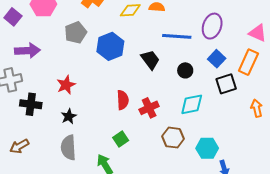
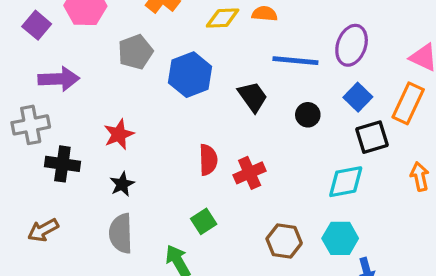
cyan diamond: (192, 104) -> (346, 182), moved
brown hexagon: (173, 138) -> (284, 241), moved

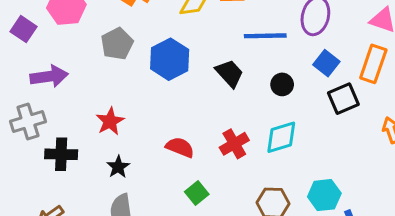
red semicircle: (208, 160) -> (180, 147), moved, turned -60
cyan diamond: (346, 182) -> (281, 137), moved

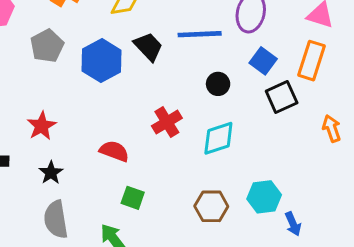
black trapezoid: (230, 73) -> (148, 47), moved
red cross: (234, 144) -> (167, 122), moved
green square: (197, 193) -> (133, 198), turned -30

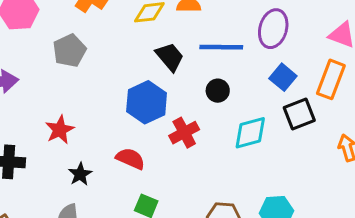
blue hexagon: (102, 61) -> (147, 102), moved
black circle: (218, 84) -> (218, 91), moved
cyan diamond: (218, 138) -> (250, 133), moved
black star: (51, 173) -> (80, 174), moved

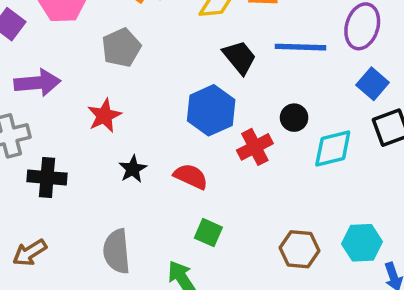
black circle: (218, 91) -> (294, 118), moved
red star: (60, 130) -> (104, 116), moved
black star: (80, 174) -> (133, 169), moved

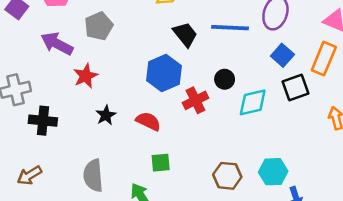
purple arrow: (37, 83) -> (57, 44), moved, turned -148
green square: (208, 233) -> (161, 163), turned -30

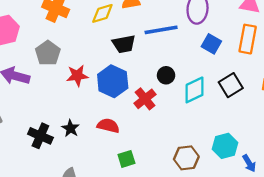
black trapezoid: (185, 34) -> (124, 44), turned 130
red star: (86, 76) -> (77, 76), moved, turned 30
black square: (295, 88) -> (231, 85), moved
black cross: (43, 121) -> (40, 136), moved, turned 30

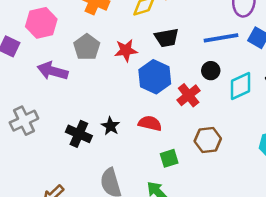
blue line: (161, 30) -> (221, 38), moved
red star: (77, 76) -> (126, 50), moved
brown hexagon: (186, 158) -> (208, 140), moved

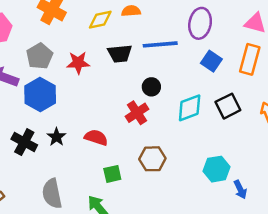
blue line: (221, 38) -> (160, 44), moved
black circle: (211, 71) -> (151, 87), moved
blue hexagon: (155, 77) -> (40, 94), moved

